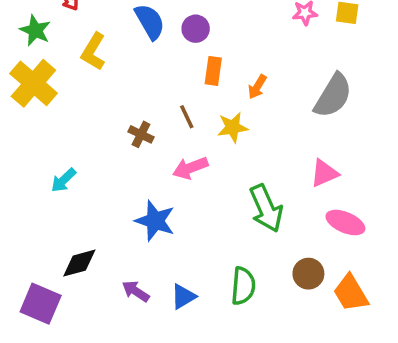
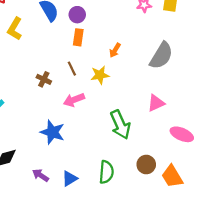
orange rectangle: (213, 71) -> (78, 37), moved
pink ellipse: (345, 223) -> (182, 134), moved

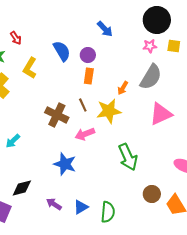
gray semicircle: (161, 56) -> (151, 77), moved
yellow star: (100, 75) -> (109, 111), size x1.4
brown cross: (44, 79) -> (57, 115), size x1.6
pink triangle: (156, 103) -> (161, 114), moved, size x1.4
green semicircle: (106, 172) -> (108, 212), moved

